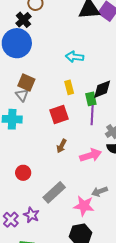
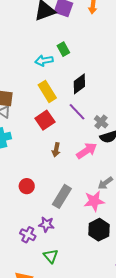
yellow rectangle: (69, 87) -> (47, 91), size x1.5
green rectangle: (91, 99) -> (63, 49), moved
purple line: (92, 115) -> (77, 112), turned -30

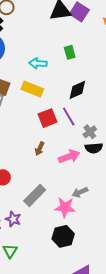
cyan arrow: (44, 61) -> (38, 63), moved
yellow rectangle: (47, 91) -> (32, 89), moved, turned -50
red square: (45, 120) -> (48, 118), moved

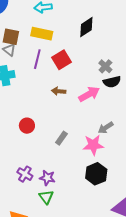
purple line: (69, 116) -> (37, 59), moved, turned 54
brown arrow: (40, 149) -> (59, 91), turned 80
gray rectangle: (35, 195) -> (61, 138), size x0.6
purple star: (13, 219) -> (47, 178), moved

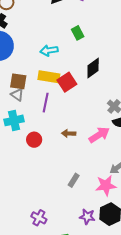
red square: (61, 60) -> (67, 82), moved
red circle: (27, 126) -> (34, 140), moved
purple star: (47, 178) -> (87, 217), moved

